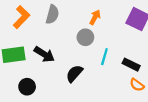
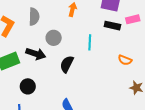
gray circle: (85, 37) -> (54, 38), moved
black rectangle: (131, 65) -> (112, 26), moved

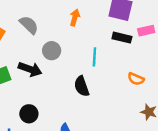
gray semicircle: (34, 17) -> (29, 25), turned -48
black semicircle: (67, 64) -> (82, 86), moved, turned -48
black circle: (28, 86) -> (29, 114), moved

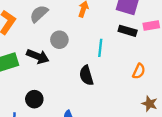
gray semicircle: (29, 25) -> (39, 14), turned -90
orange semicircle: (136, 79) -> (139, 71), turned -91

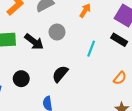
black semicircle: (86, 75) -> (60, 74), moved, turned 42

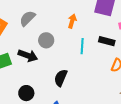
orange arrow: (85, 10) -> (72, 21), moved
black rectangle: (119, 40) -> (107, 41), moved

